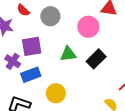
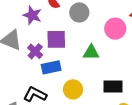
black rectangle: (96, 59) -> (113, 87), moved, turned 36

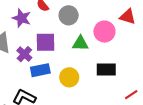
green triangle: (91, 52) -> (80, 43), moved
black rectangle: (113, 87) -> (106, 70), moved
yellow circle: (73, 89) -> (69, 77), moved

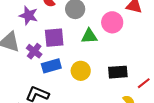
black rectangle: (106, 70) -> (118, 72), moved

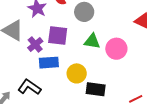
pink circle: (112, 22) -> (116, 49), moved
black rectangle: (118, 72) -> (96, 89), moved

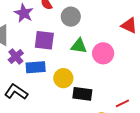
purple cross: (35, 45) -> (16, 56), moved

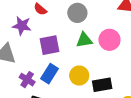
gray circle: (71, 17) -> (77, 13), moved
purple cross: (16, 56) -> (27, 80), moved
blue rectangle: (36, 67) -> (49, 74), turned -36

